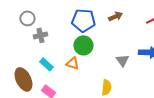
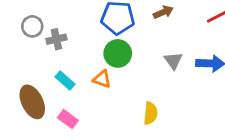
gray circle: (27, 18) -> (32, 26), moved
gray triangle: (122, 60) -> (173, 61), moved

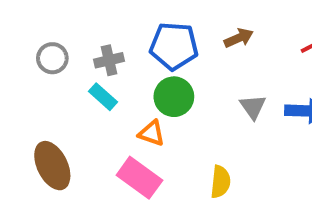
gray cross: (56, 39) -> (109, 60), moved
cyan rectangle: (65, 81) -> (103, 97), moved
pink rectangle: (68, 119) -> (139, 178), moved, size x1.5

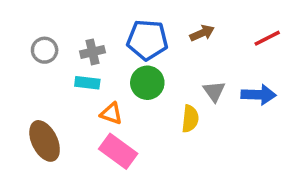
cyan rectangle: (103, 97) -> (87, 83), turned -35
orange triangle: (152, 133) -> (111, 114), moved
yellow semicircle: (220, 182) -> (190, 119), moved

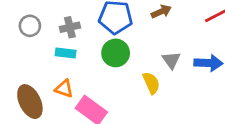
orange triangle: (111, 114) -> (64, 89), moved
yellow semicircle: (190, 119) -> (151, 83), turned -30

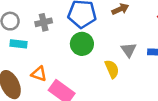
cyan rectangle: (66, 53) -> (18, 44), moved

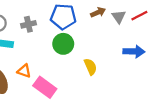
gray triangle: (129, 50) -> (119, 17), moved

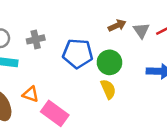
blue pentagon: (63, 17) -> (78, 53), moved
green circle: (63, 44) -> (109, 62), moved

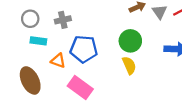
blue pentagon: (78, 53) -> (84, 49), moved
orange triangle: (31, 94) -> (58, 61), moved

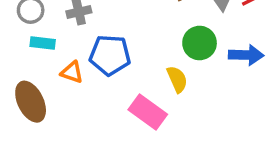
green circle: (130, 41) -> (200, 43), moved
pink rectangle: (80, 87) -> (148, 112), moved

